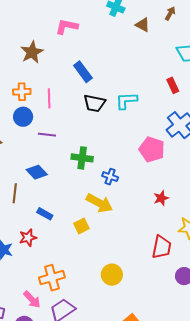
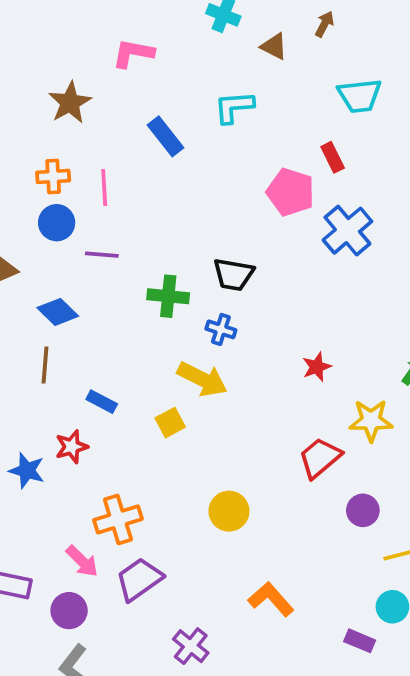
cyan L-shape: (126, 101) -> (234, 107), moved
black trapezoid: (94, 103) -> (234, 275), moved
pink pentagon: (152, 149) -> (291, 192), moved
blue diamond: (37, 172) -> (58, 312), moved
red trapezoid: (162, 247) -> (320, 458), turned -140

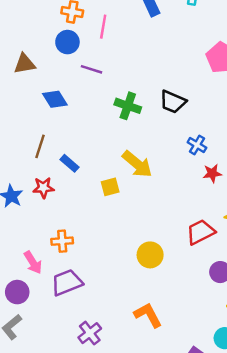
blue cross: (221, 329) -> (197, 145), moved
brown line: (45, 365) -> (40, 146), moved
yellow circle: (229, 511) -> (150, 255), moved
orange cross: (118, 519) -> (62, 241), size x0.7

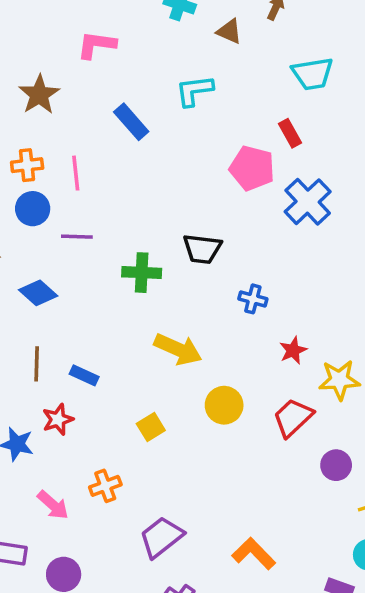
red star: (212, 173) -> (293, 350), moved
yellow square: (110, 187) -> (151, 427), moved
yellow circle: (150, 255) -> (224, 405), moved
pink arrow: (33, 262) -> (53, 505), moved
purple trapezoid: (67, 283) -> (161, 537), moved

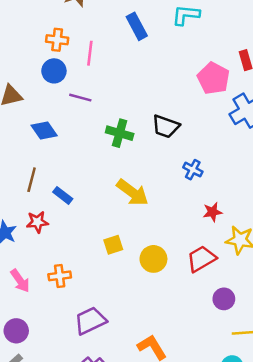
yellow circle: (224, 405) -> (153, 259), moved
yellow square: (151, 427) -> (113, 245), moved

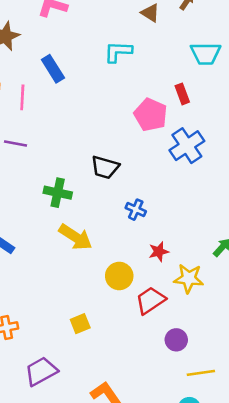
blue rectangle: (137, 26) -> (53, 69), moved
green cross: (120, 133) -> (58, 193), moved
yellow square: (113, 245) -> (80, 324), moved
yellow circle: (153, 259) -> (119, 276), moved

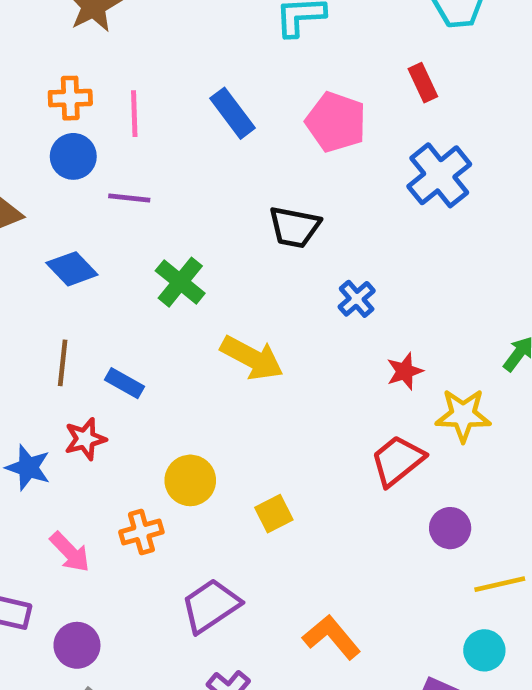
blue rectangle: (53, 69) -> (233, 113), moved
pink pentagon: (151, 115) -> (336, 122), moved
green cross: (58, 193) -> (180, 282), moved, turned 32
blue cross: (136, 210) -> (357, 299), turned 30
yellow circle: (119, 276) -> (190, 480), moved

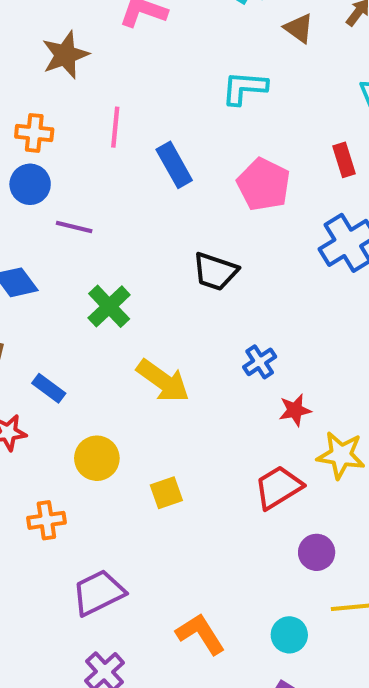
pink line: (134, 114) -> (115, 127), moved
blue cross: (357, 299) -> (260, 362), moved
yellow circle: (190, 480) -> (97, 458), moved
yellow square: (274, 514) -> (166, 493), moved
cyan circle: (484, 650) -> (289, 635), moved

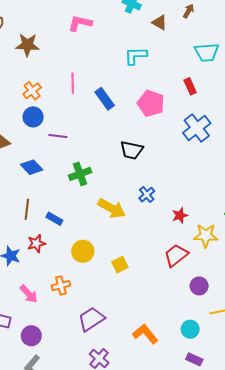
brown star: (65, 55) -> (27, 45), moved, turned 30
orange cross: (34, 133) -> (32, 91), turned -36
green cross: (109, 306) -> (80, 174), turned 30
blue cross: (260, 362) -> (147, 195), moved

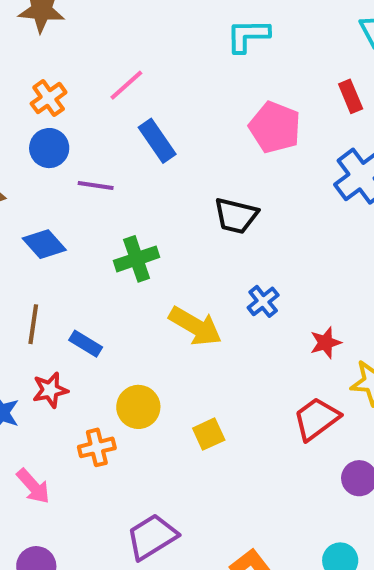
pink line: (73, 83) -> (126, 85), turned 48
blue rectangle: (105, 99) -> (157, 141), moved
orange cross: (61, 286) -> (97, 447), moved

